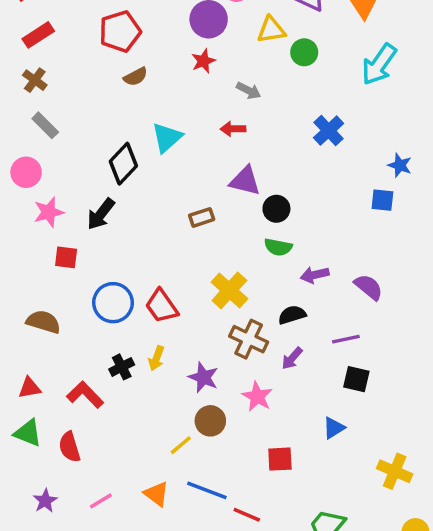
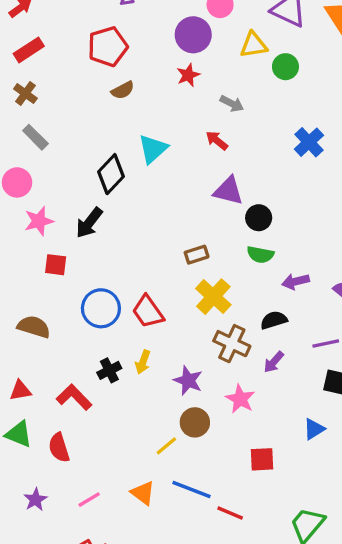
red arrow: (233, 129) -> (217, 141), turned 40
brown rectangle: (202, 217) -> (197, 255), moved

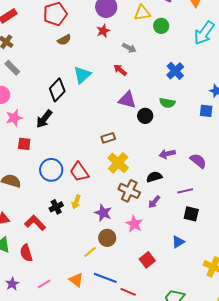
green semicircle: (260, 255) -> (167, 103), moved
red square: (262, 459) -> (147, 260), turned -35

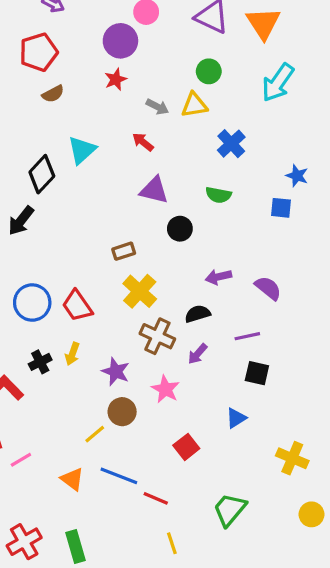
yellow triangle: (142, 13) -> (194, 105), moved
black circle: (145, 116) -> (180, 229), moved
pink line: (44, 284) -> (21, 460), moved

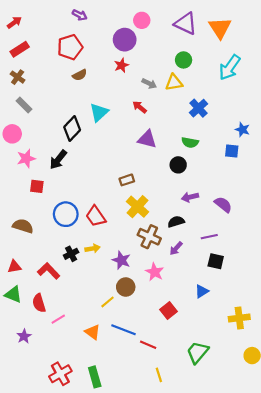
black circle: (180, 229) -> (178, 165), moved
yellow arrow: (72, 354) -> (93, 248), turned -120
yellow cross: (292, 458) -> (239, 318), turned -30

